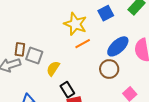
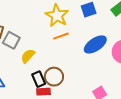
brown circle: (109, 69) -> (54, 77), moved

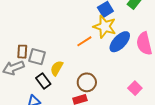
yellow star: (57, 16) -> (105, 27), moved
black rectangle: (39, 79) -> (43, 81), moved

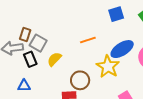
yellow star: (105, 27) -> (108, 67), moved
black rectangle: (43, 81) -> (30, 59), moved

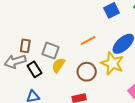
gray square: (38, 43) -> (51, 51), moved
brown circle: (80, 80) -> (87, 72), moved

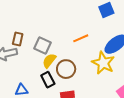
black rectangle: (34, 69) -> (48, 80), moved
brown circle: (87, 72) -> (66, 69), moved

